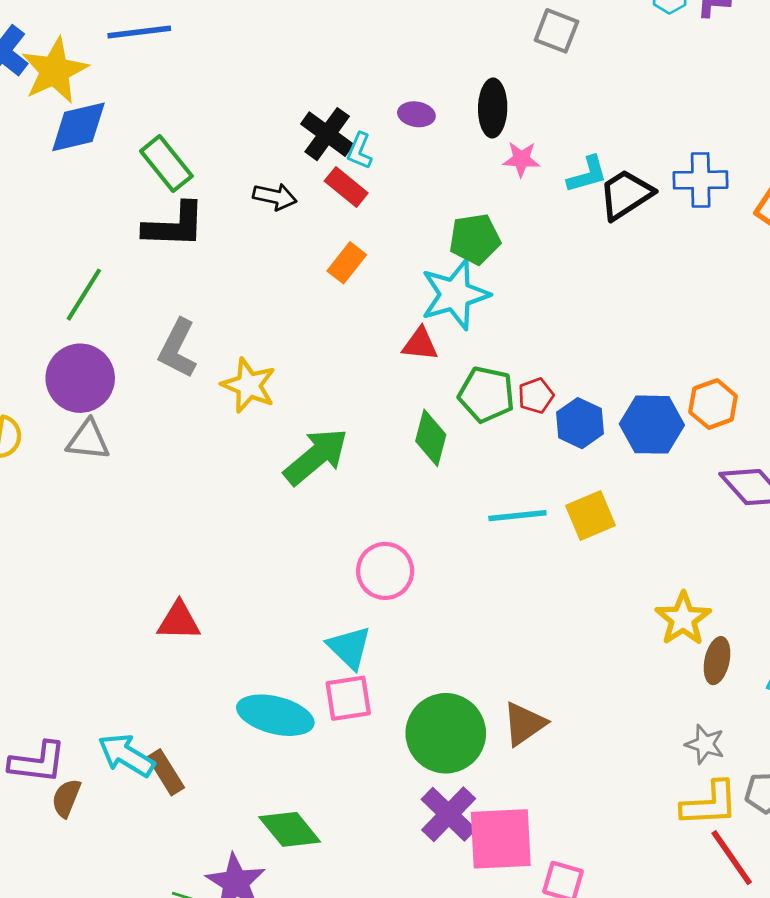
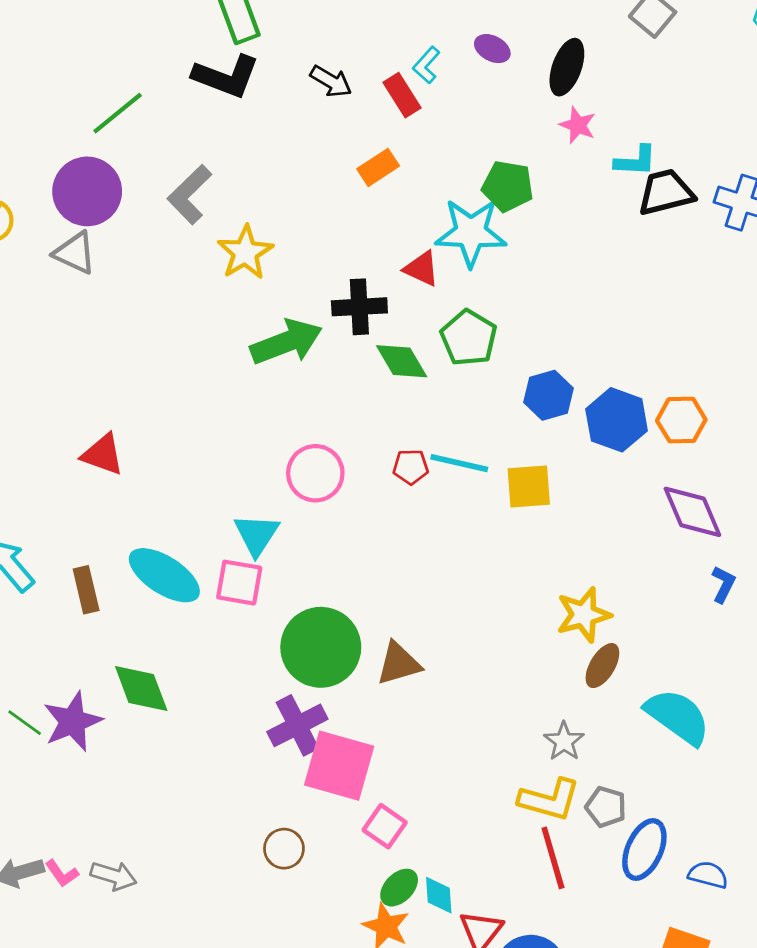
black cross: (327, 134) -> (359, 307), moved, turned 32
red pentagon: (536, 396) -> (411, 467), moved
green diamond: (431, 438) -> (402, 361), turned -64
brown rectangle: (166, 772) -> (86, 590), moved

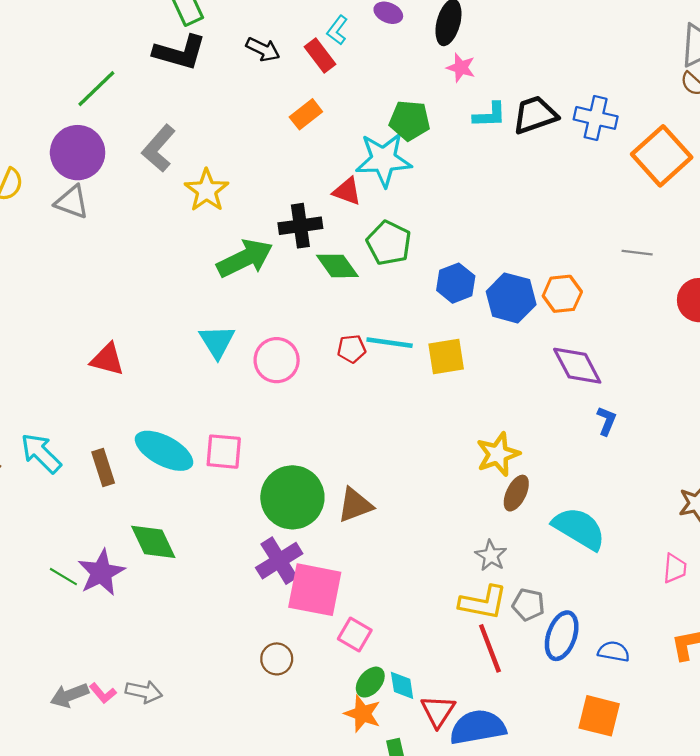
cyan L-shape: (636, 161) -> (490, 115), moved
cyan triangle: (257, 535) -> (217, 342), moved

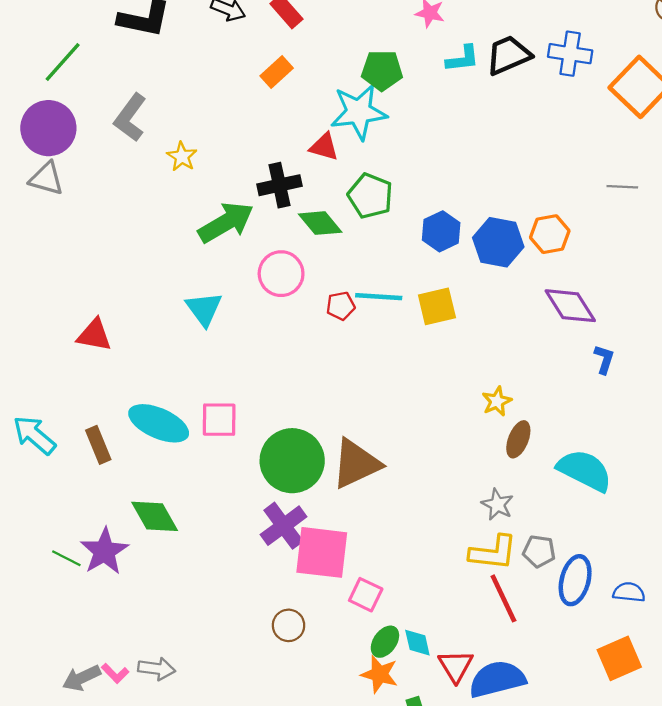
yellow star: (207, 190) -> (182, 157), size x0.7
pink circle: (277, 360) -> (281, 274), moved
yellow star: (498, 454) -> (497, 401), size x0.7
brown triangle: (355, 505) -> (356, 464), size x1.4
orange square: (599, 716) -> (619, 658), turned -33

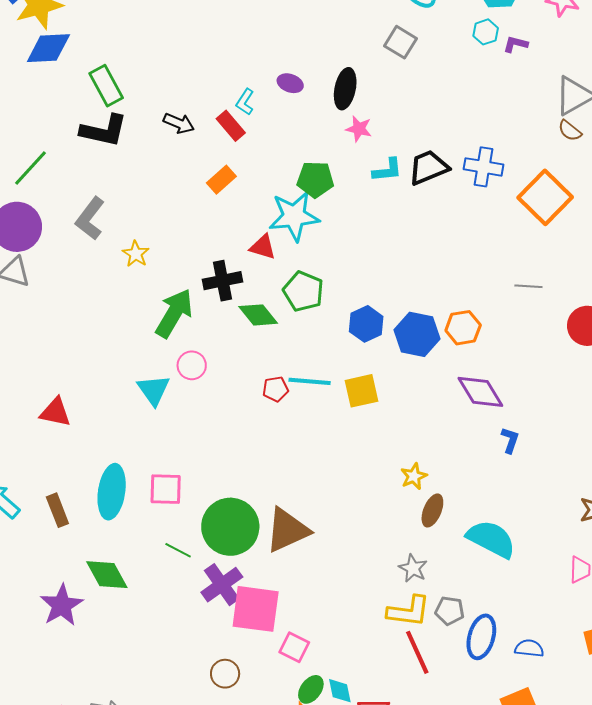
green arrow: (226, 222) -> (174, 313), turned -30
pink circle: (281, 274) -> (192, 365), moved, size x0.7
cyan ellipse: (159, 423) -> (112, 492), turned 74
green line: (66, 558) -> (178, 550), moved

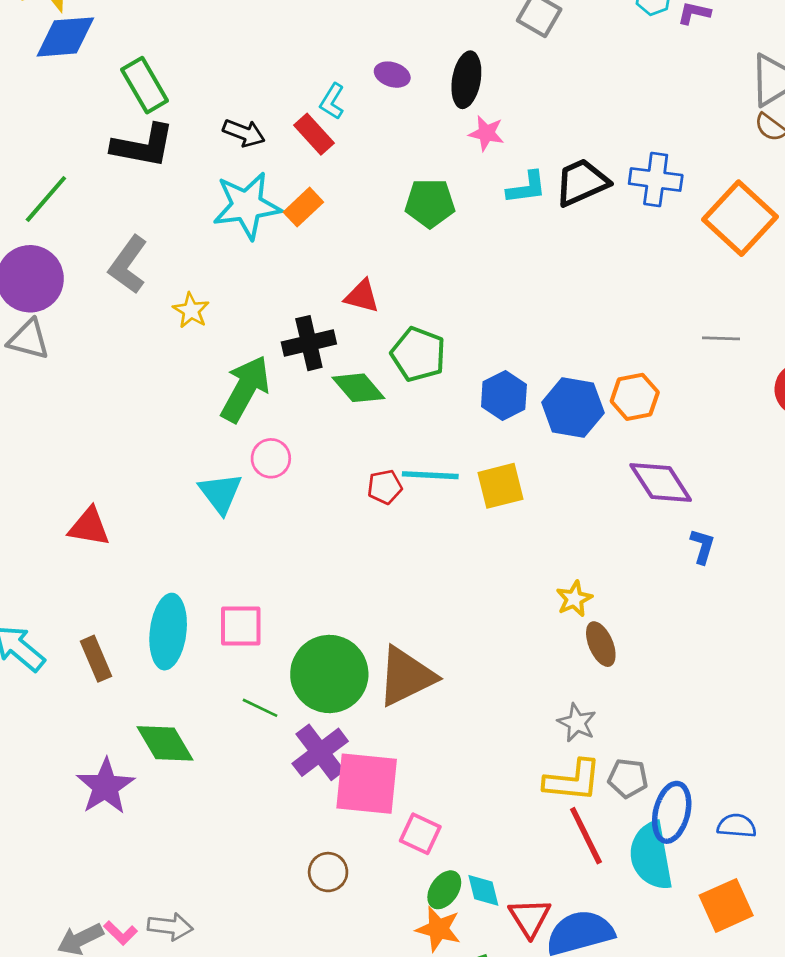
cyan star: (294, 216) -> (247, 206), moved
brown ellipse: (432, 510) -> (601, 644), turned -44
cyan semicircle: (491, 539) -> (651, 856), moved, turned -126

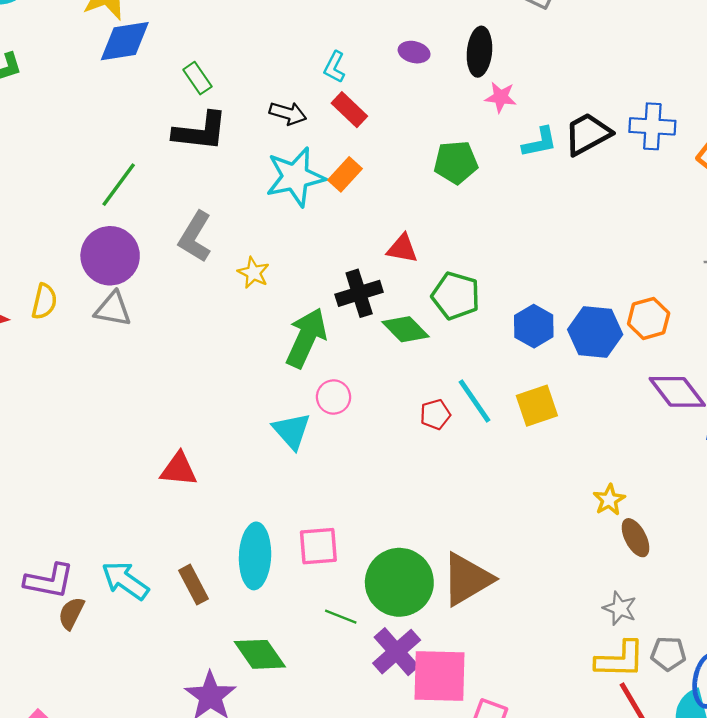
green rectangle: (145, 85) -> (197, 78), size x0.7
cyan L-shape: (332, 101) -> (335, 67), moved
cyan line: (430, 475) -> (474, 401), turned 57

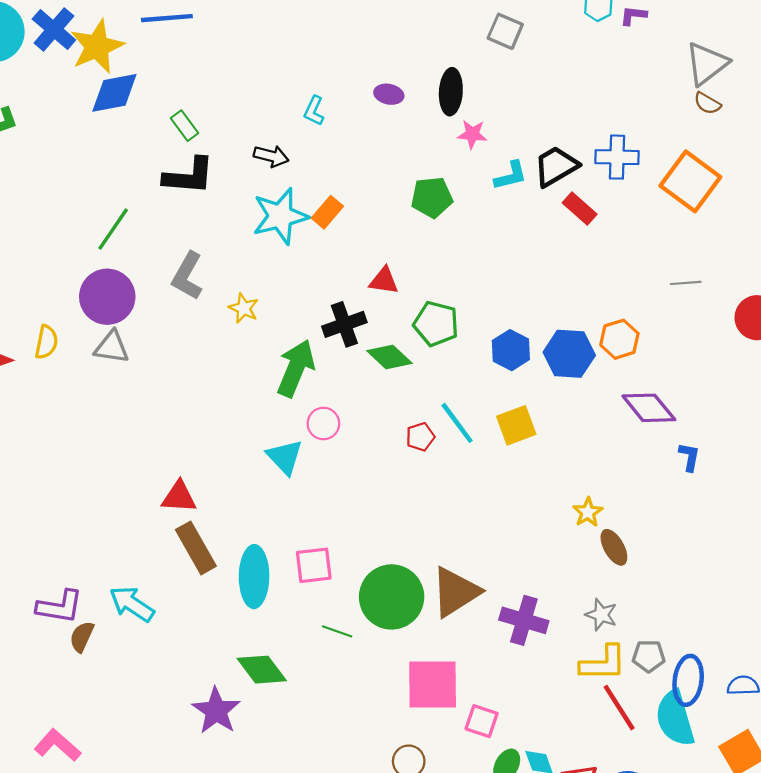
red rectangle: (349, 110) -> (580, 208), moved
brown rectangle: (194, 585) -> (196, 548), moved, size x1.4
purple cross: (397, 652) -> (524, 620), moved, turned -30

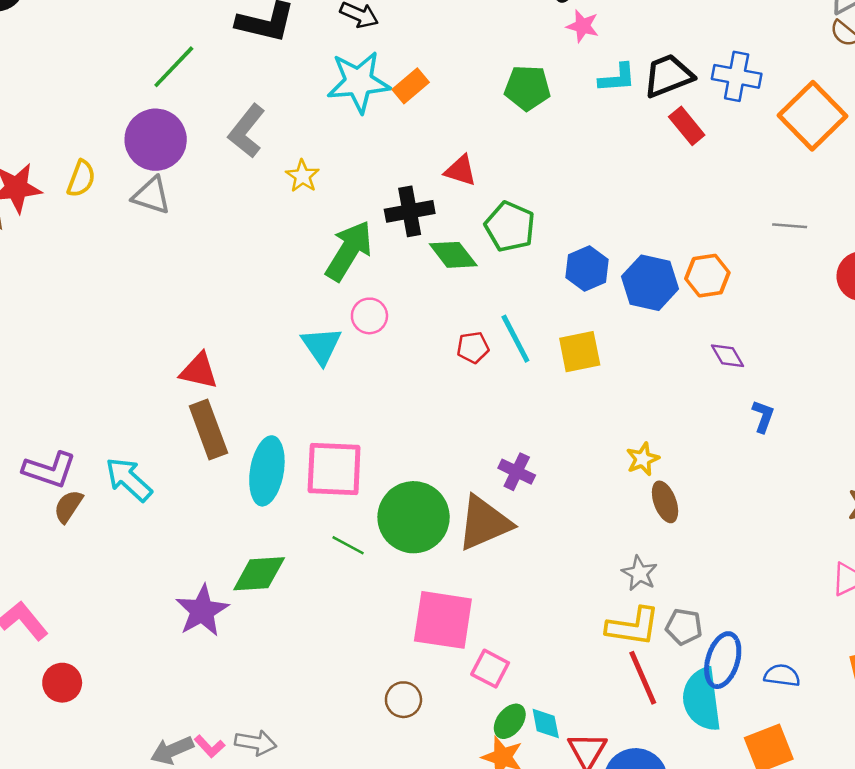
purple diamond: (649, 408) -> (728, 356), size x0.6
pink square: (314, 565) -> (334, 469), size x1.4
purple cross: (524, 620) -> (517, 472), moved, size x0.7
green diamond: (262, 670) -> (259, 574), turned -66

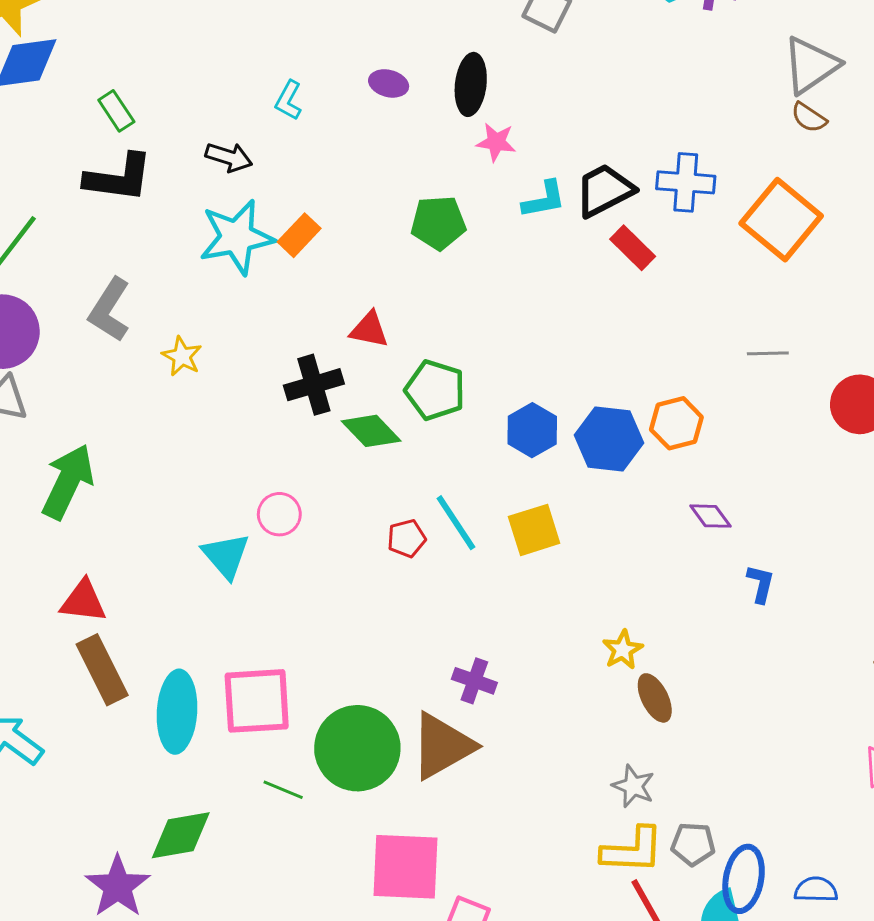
green arrow: (349, 251) -> (68, 482), moved

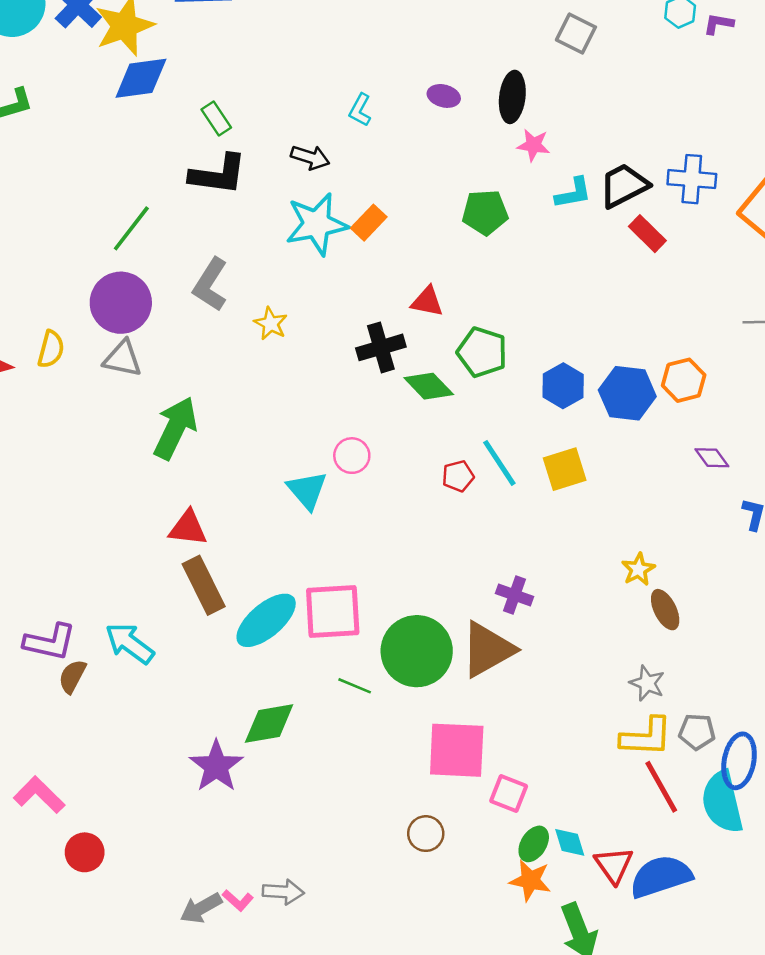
cyan ellipse: (177, 712) -> (266, 620), turned 46

